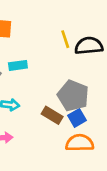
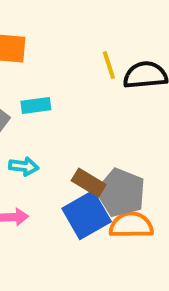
gray pentagon: (73, 96) -> (121, 193), moved
blue square: (77, 118) -> (87, 215), moved, size x1.6

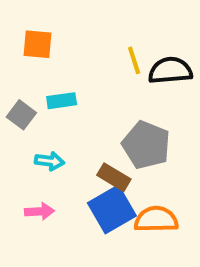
gray pentagon: (121, 193) -> (146, 145), moved

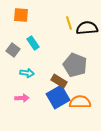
cyan rectangle: (62, 101) -> (33, 43), turned 64

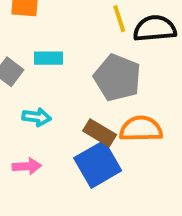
cyan rectangle: (33, 43) -> (48, 58), turned -56
gray pentagon: (75, 65) -> (117, 78), moved
orange semicircle: (80, 102) -> (141, 129), moved

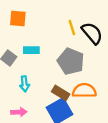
black semicircle: (155, 29) -> (92, 33), turned 55
cyan arrow: (37, 117) -> (25, 84), turned 77

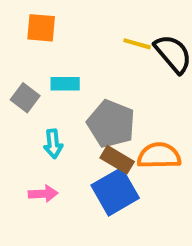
yellow line: (72, 28) -> (137, 44), turned -56
gray pentagon: (71, 61) -> (111, 124), moved

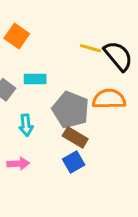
orange square: (41, 28) -> (17, 36), turned 30
orange semicircle: (159, 156) -> (109, 99), moved
blue square: (115, 192) -> (74, 162), size x0.6

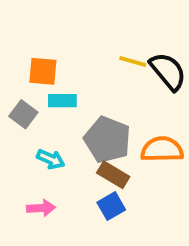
orange square: (17, 36) -> (43, 71), moved, turned -30
orange semicircle: (109, 99) -> (162, 149), moved
cyan arrow: (26, 125) -> (51, 159), turned -60

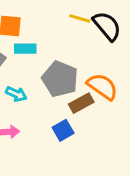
orange semicircle: (162, 149) -> (102, 86), turned 36
brown rectangle: (113, 175) -> (81, 103), moved, turned -60

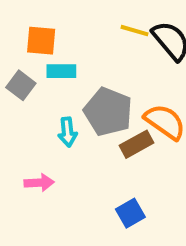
cyan arrow: (16, 94) -> (68, 132), moved, turned 60
blue square: (63, 130) -> (130, 213), moved

